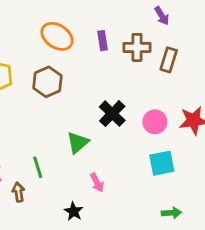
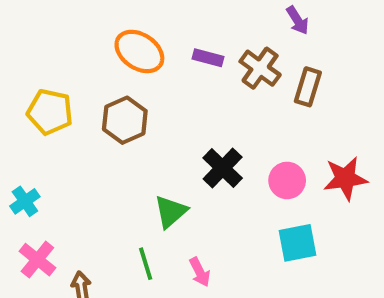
purple rectangle: (103, 41) -> (208, 58), turned -66
brown cross: (137, 47) -> (260, 68), turned 36
green line: (38, 167) -> (146, 264), moved

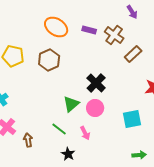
brown rectangle: (308, 87) -> (133, 54), moved, turned 30
pink circle: (287, 180) -> (95, 108), moved
green line: (146, 264) -> (59, 129), turned -35

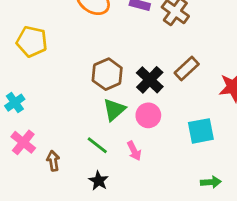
brown rectangle: (133, 54) -> (187, 68), moved
brown hexagon: (49, 60) -> (107, 74), moved
black star: (68, 154) -> (99, 181), moved

